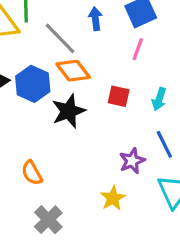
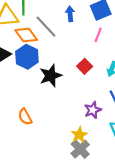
orange diamond: (73, 71) -> (26, 35), moved
red square: (119, 96) -> (85, 66), turned 32
gray cross: (48, 220) -> (80, 149), moved

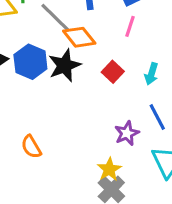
orange diamond: (26, 35) -> (79, 37), moved
black star: (51, 76) -> (65, 65), moved

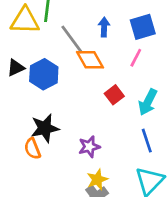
black star: (65, 65) -> (45, 128), moved
cyan arrow: (151, 74) -> (148, 102), size x1.4
purple star: (127, 133) -> (89, 147), moved

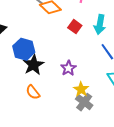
blue hexagon: (44, 74) -> (24, 49), moved
orange semicircle: (32, 149) -> (33, 92), moved

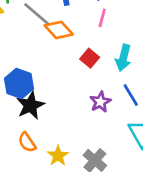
purple star: (68, 68) -> (100, 102), moved
yellow star: (81, 89) -> (58, 156), moved

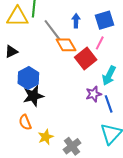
red square: (90, 58) -> (86, 58), moved, size x1.5
purple star: (100, 102) -> (94, 94), moved

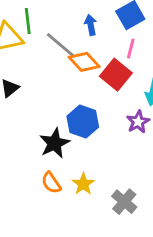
blue hexagon: (28, 78) -> (83, 122), moved
yellow star: (46, 137) -> (83, 184), moved

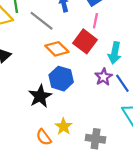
orange diamond: (84, 62) -> (57, 49), moved
orange semicircle: (51, 183) -> (44, 137), moved
gray cross: (124, 202) -> (96, 139), turned -30

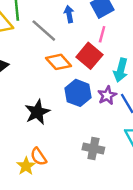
blue hexagon: (61, 79) -> (78, 93), moved
yellow star: (64, 126) -> (26, 166), moved
gray cross: (96, 139) -> (93, 148), moved

